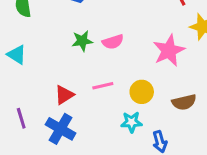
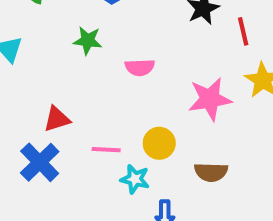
green star: (82, 41) -> (88, 41), moved
pink line: (103, 86) -> (106, 150), moved

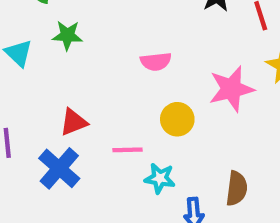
green star: (88, 41) -> (67, 35), moved
yellow circle: (159, 143) -> (177, 119), moved
brown semicircle: (211, 172) -> (237, 188), moved, turned -80

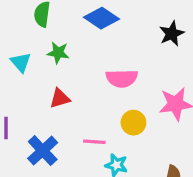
pink semicircle: (156, 62) -> (122, 78), size x1.4
red triangle: (74, 122) -> (60, 98), moved

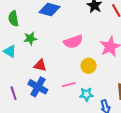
red triangle: (60, 98) -> (40, 65), turned 48
blue cross: (43, 151) -> (38, 87), moved

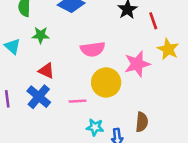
yellow circle: (89, 66) -> (106, 83), size x1.5
cyan star: (86, 94) -> (95, 127), moved

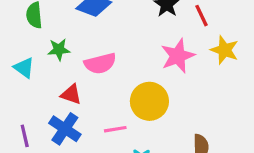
pink semicircle: (93, 49) -> (100, 63), moved
pink star: (137, 64) -> (178, 56), moved

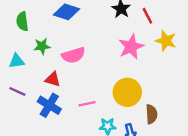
cyan triangle: (24, 68) -> (17, 61), turned -42
yellow circle: (149, 101) -> (127, 92), moved
purple line: (25, 136) -> (17, 91), moved, turned -49

